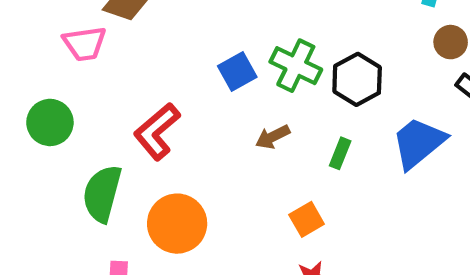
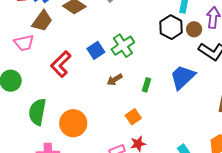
green cross: (296, 66) -> (123, 46), turned 35
black hexagon: (357, 79) -> (171, 27), moved
red L-shape: (157, 131) -> (61, 64), moved

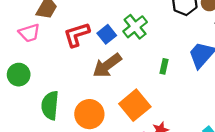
red L-shape: (61, 64) -> (77, 35), moved, turned 32
brown arrow: (115, 80) -> (107, 65), moved, size x1.8
orange square: (133, 117) -> (135, 105), moved, size x1.8

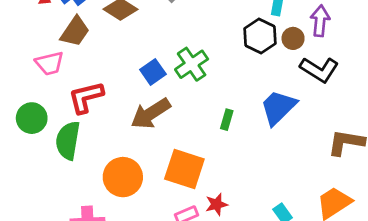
red L-shape: (77, 35) -> (86, 97), moved
green semicircle: (50, 105) -> (68, 141), moved
orange square: (135, 105) -> (184, 169), turned -36

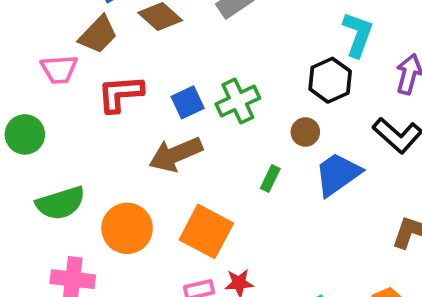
brown circle: (293, 38) -> (305, 132), moved
red L-shape: (86, 97) -> (120, 94), moved
green semicircle: (68, 141) -> (61, 203), moved, turned -126

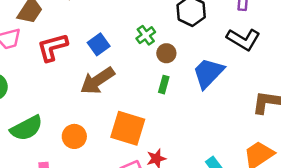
green cross: (238, 101) -> (146, 35), moved, size x0.7
brown circle: (305, 132) -> (166, 53), moved
orange circle: (127, 228) -> (74, 136), size x0.7

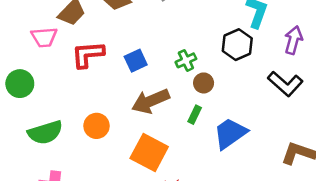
blue trapezoid: (208, 73) -> (230, 133), moved
brown arrow: (97, 81) -> (151, 101), moved
orange circle: (74, 136) -> (97, 126), moved

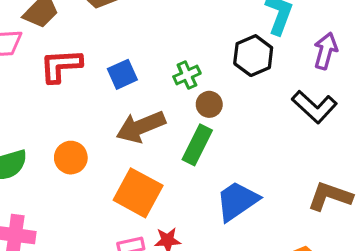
green rectangle: (195, 115) -> (197, 145), size x1.6
blue trapezoid: (230, 133) -> (237, 201), moved

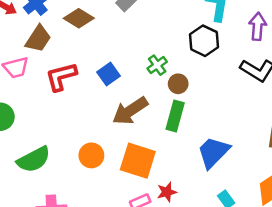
orange circle: (71, 158) -> (91, 155), moved

